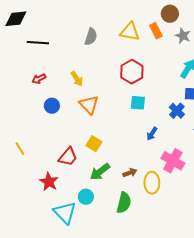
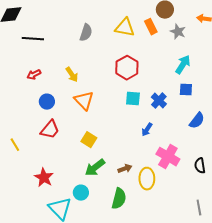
blue cross: (177, 111) -> (159, 101), moved
red trapezoid: (68, 157) -> (50, 130), moved

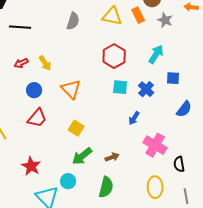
cyan arrow: (183, 65) -> (156, 54), moved
yellow arrow: (72, 75) -> (45, 63), moved
black semicircle: (200, 166) -> (179, 164), moved
yellow ellipse: (147, 179) -> (155, 187), moved

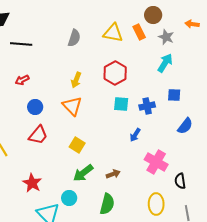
cyan arrow: (156, 54) -> (165, 63), moved
yellow arrow: (45, 63) -> (76, 80), moved, turned 56
blue cross: (146, 89) -> (147, 106), turned 35

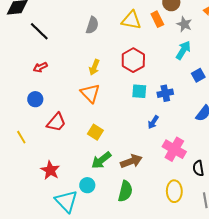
black line: (21, 44) -> (39, 31), turned 40
blue square: (174, 95) -> (198, 75), moved, turned -32
blue circle: (35, 107) -> (35, 99), moved
brown arrow: (113, 174) -> (131, 161), size x1.5

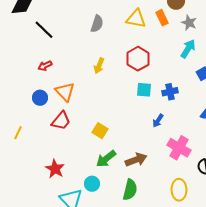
orange triangle: (90, 93) -> (65, 92), moved
yellow line: (21, 137) -> (18, 133), moved, turned 56

